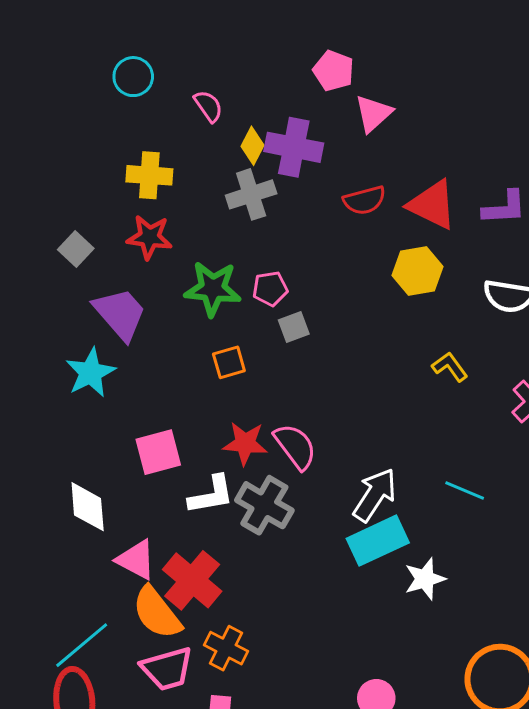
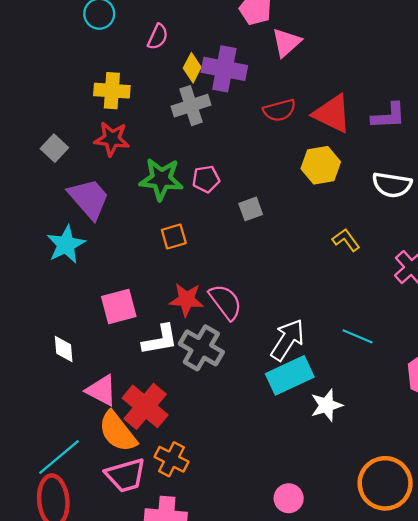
pink semicircle: (208, 106) -> (158, 37), turned 60
gray square: (294, 327) -> (251, 209), moved
white diamond: (88, 507) -> (64, 349), size x0.7

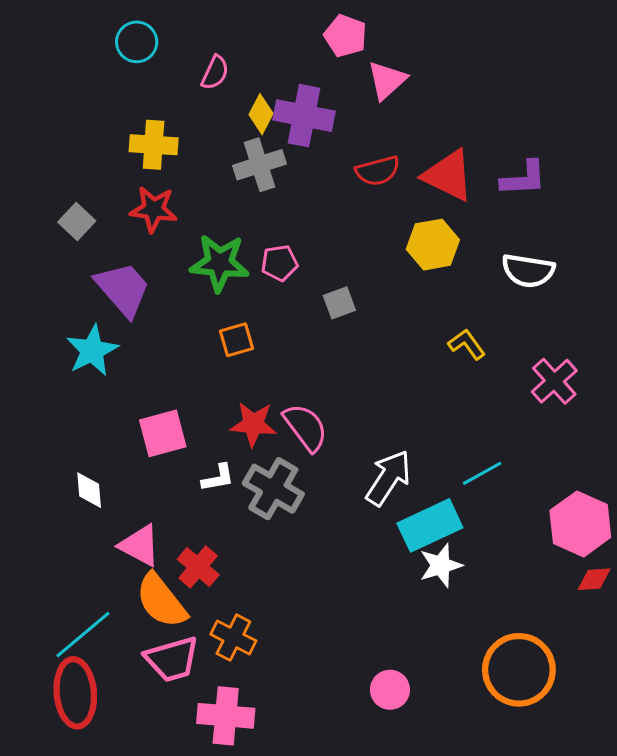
cyan line: (358, 336) -> (482, 473), turned -52
white L-shape: (160, 340) -> (218, 478), size x0.7
cyan rectangle: (290, 375) -> (430, 525), moved
red cross: (145, 406) -> (198, 567), size x0.7

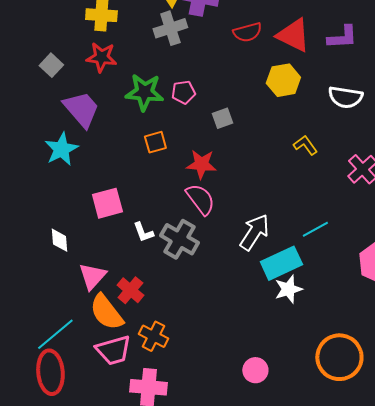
red star: (253, 424) -> (201, 164), moved
white L-shape: (218, 478) -> (143, 232), turned 80
pink triangle: (140, 545) -> (92, 276), turned 44

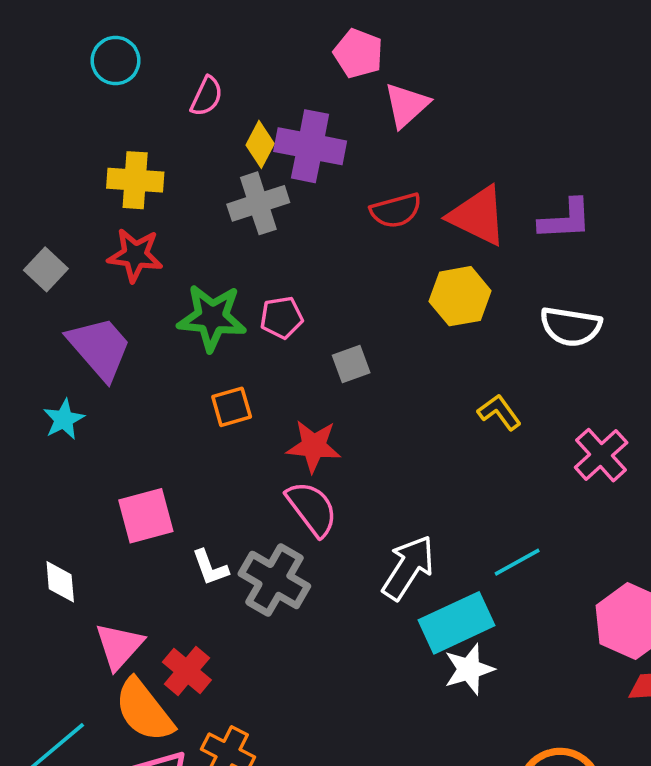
cyan star: (61, 149) -> (64, 419), size x0.7

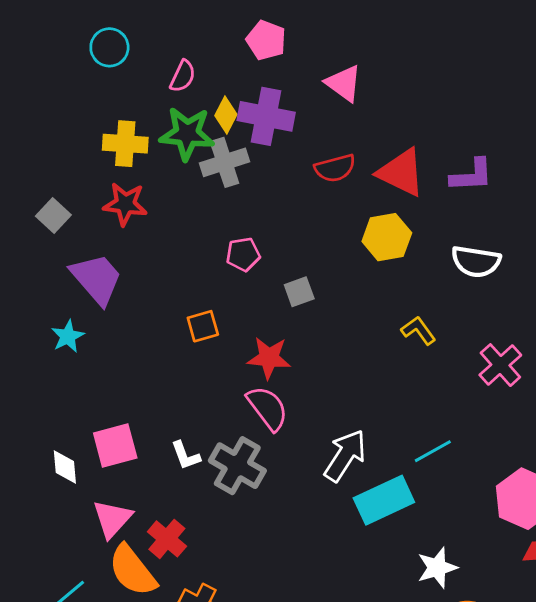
pink pentagon: (358, 53) -> (266, 40), moved
pink triangle: (406, 105) -> (344, 83), turned -42
green star: (212, 318) -> (187, 134), moved
pink square: (146, 516) -> (115, 445), moved
white star: (469, 669) -> (437, 568), moved

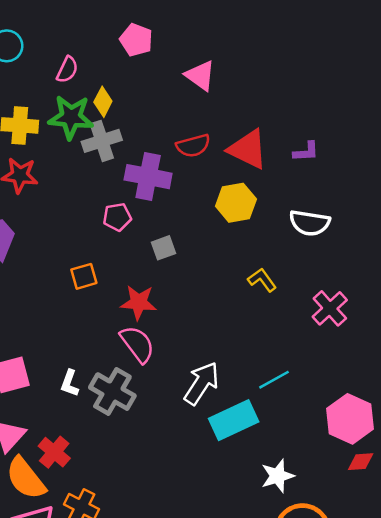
purple cross: (266, 116) -> (148, 177), moved
purple L-shape: (472, 175) -> (306, 152), size x0.7
white L-shape: (186, 456) -> (70, 383), turned 40

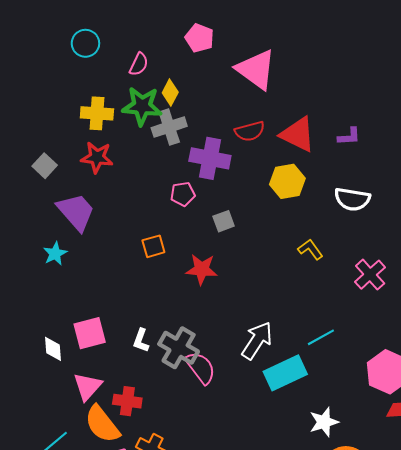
pink triangle: (200, 76) -> (256, 69), size x1.5
pink semicircle: (137, 344) -> (201, 368), moved
red cross: (54, 452) -> (127, 401), turned -32

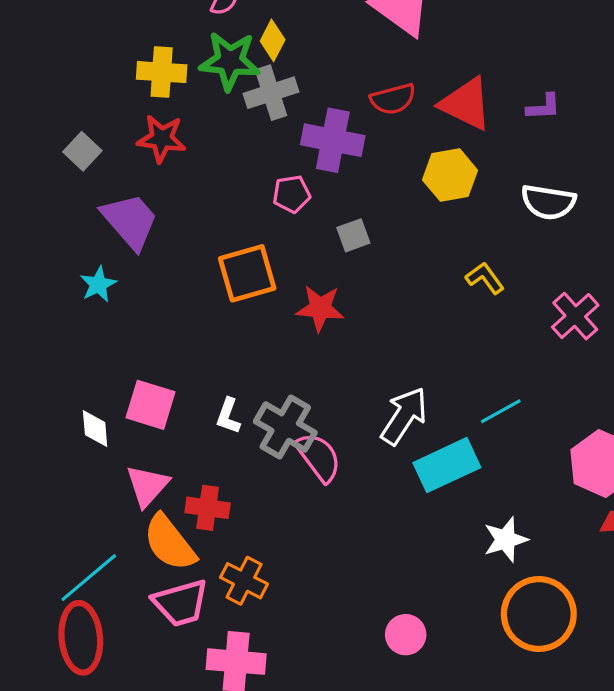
orange square: (153, 246) -> (247, 273), size x1.6
pink square: (90, 333) -> (151, 405), turned 32

